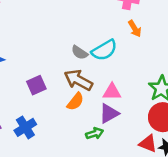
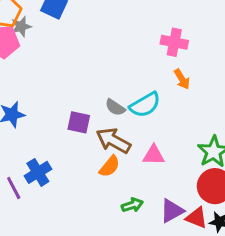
purple square: (36, 85) -> (79, 122), moved, turned 36
purple triangle: (109, 113) -> (172, 211), moved
blue cross: (25, 127) -> (38, 172), moved

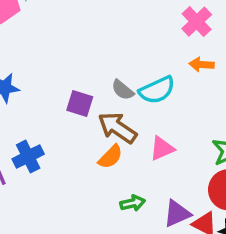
pink cross: (174, 42) -> (197, 22), turned 30
orange arrow: (182, 79) -> (202, 64), turned 120
pink triangle: (154, 155) -> (162, 148), turned -30

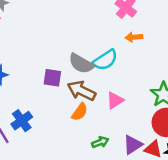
gray semicircle: (123, 90) -> (81, 64), size x1.5

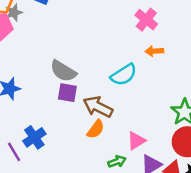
gray semicircle: (81, 64) -> (63, 71), moved
pink triangle: (115, 100) -> (136, 141), moved

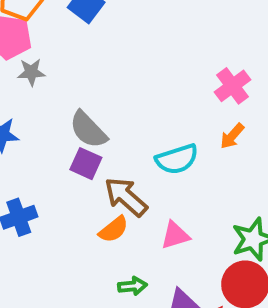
gray star: (14, 13) -> (31, 72), moved
orange arrow: (154, 51) -> (232, 136), turned -60
pink triangle: (136, 141) -> (175, 235), moved

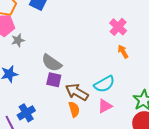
orange arrow: (232, 136) -> (123, 52), turned 120
cyan semicircle: (177, 159) -> (104, 84), moved
orange semicircle: (114, 229) -> (74, 109), turned -56

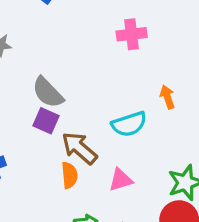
pink cross: (118, 27) -> (132, 34), moved, turned 30
cyan semicircle: (104, 84) -> (129, 124), moved

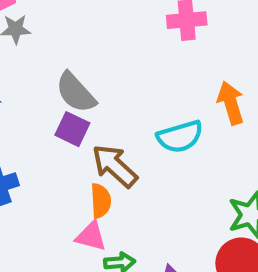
orange arrow: (167, 97) -> (231, 103), size x1.4
pink triangle: (121, 180) -> (91, 236), moved, turned 30

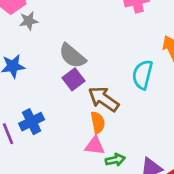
purple square: (72, 129) -> (73, 79), turned 35
cyan semicircle: (180, 137) -> (142, 75), turned 128

